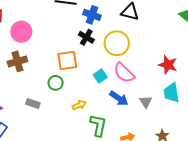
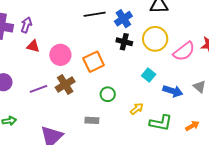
blue cross: (92, 15) -> (123, 19), turned -36
orange square: (67, 60) -> (94, 62), moved
pink semicircle: (124, 73) -> (184, 51), moved, turned -65
green L-shape: (98, 125) -> (161, 123), turned 105

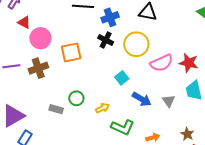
red triangle: (33, 46) -> (24, 22), moved
green circle: (108, 94) -> (76, 98), moved

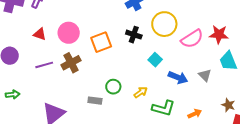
red triangle: (24, 22) -> (40, 34), moved
black cross: (106, 40) -> (134, 35), moved

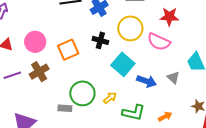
red star: (219, 34) -> (169, 17), moved
pink semicircle: (192, 39) -> (159, 42), turned 60
cyan square: (155, 60) -> (123, 64), size x1.6
green circle: (113, 87) -> (82, 93), size x1.6

